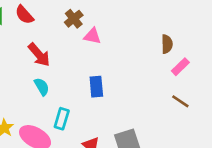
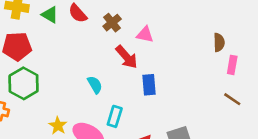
brown cross: (74, 19) -> (112, 23), moved
red arrow: (39, 55) -> (127, 57), moved
pink rectangle: (180, 67) -> (232, 65), turned -36

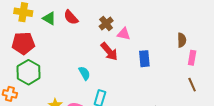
brown cross: (112, 23) -> (106, 24), moved
blue rectangle: (149, 85) -> (144, 59), moved
brown line: (232, 99) -> (192, 85), turned 32

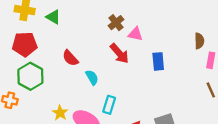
red semicircle: (71, 17) -> (70, 58), moved

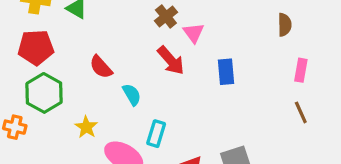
pink triangle: (135, 34) -> (194, 33), turned 42
brown semicircle: (199, 41) -> (285, 25), moved
yellow star: (60, 113) -> (86, 127), moved

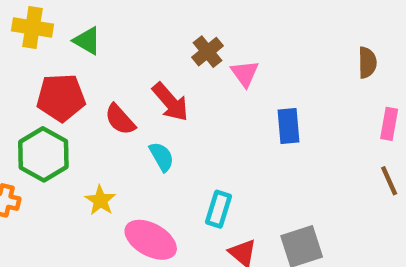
red pentagon: (36, 47) -> (61, 98), moved
red arrow: (171, 60) -> (170, 102), moved
cyan rectangle: (156, 134) -> (218, 209), moved

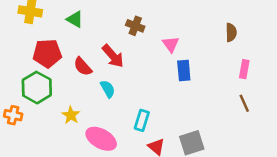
green triangle: (87, 41) -> (75, 19), moved
brown cross: (208, 52) -> (135, 26), turned -30
pink triangle: (245, 73) -> (171, 44), moved

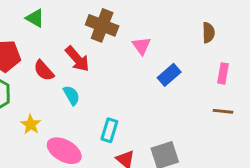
brown cross: (135, 26) -> (102, 25), size x1.5
blue rectangle: (184, 70) -> (169, 75), moved, turned 54
brown line: (244, 103) -> (223, 111), turned -60

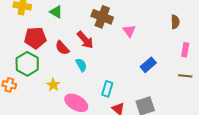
blue rectangle: (169, 75) -> (148, 65), moved

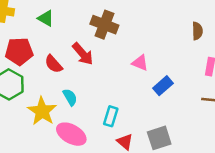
pink triangle: (129, 31) -> (140, 63), moved, turned -32
cyan semicircle: (81, 65) -> (70, 97), moved
yellow star: (53, 85) -> (42, 111), size x1.6

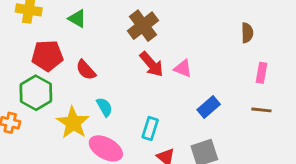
brown cross: (104, 25) -> (143, 26), turned 32
red arrow: (83, 54) -> (152, 64), moved
blue rectangle: (163, 86) -> (209, 107), moved

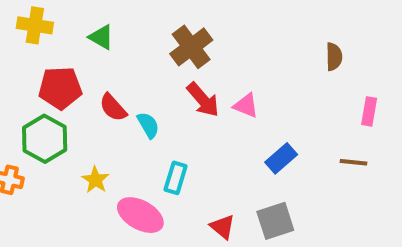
pink rectangle: (261, 73) -> (369, 111), moved
cyan semicircle: (104, 107) -> (148, 125), moved
yellow star: (73, 123) -> (95, 180), size x0.6
cyan rectangle: (150, 128) -> (176, 178), moved

